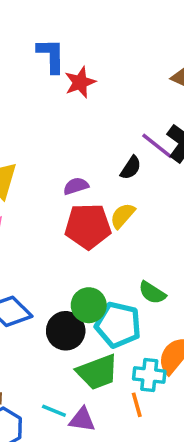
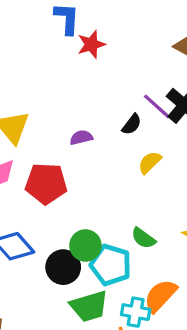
yellow semicircle: (123, 216) -> (150, 162), moved
red pentagon: (88, 226) -> (46, 184), moved

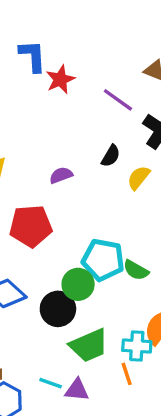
purple line: (157, 106) -> (118, 100), moved
yellow semicircle: (150, 162) -> (139, 178), moved
cyan pentagon: (111, 265) -> (103, 260), moved

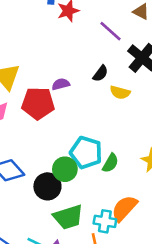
yellow semicircle: (139, 178) -> (120, 92), turned -120
red pentagon: (31, 226) -> (38, 103), moved
green semicircle: (136, 270) -> (110, 163), turned -96

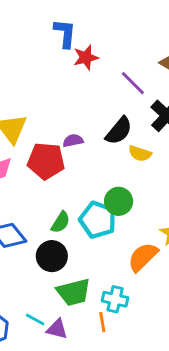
black semicircle: (100, 73) -> (119, 131), size x1.5
green semicircle: (110, 163) -> (61, 222), moved
green circle: (65, 169) -> (119, 201), moved
orange semicircle: (124, 208) -> (143, 257), moved

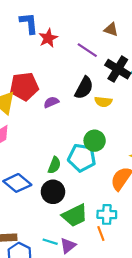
red pentagon: (46, 161) -> (24, 86), moved
purple triangle: (57, 329) -> (68, 246), turned -42

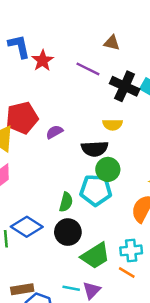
black semicircle: (84, 88) -> (95, 149), moved, turned 65
orange line: (101, 233) -> (127, 273), turned -32

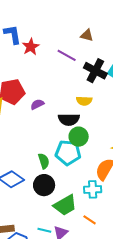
green semicircle: (66, 202) -> (44, 161), turned -35
cyan cross: (131, 250) -> (93, 189), moved

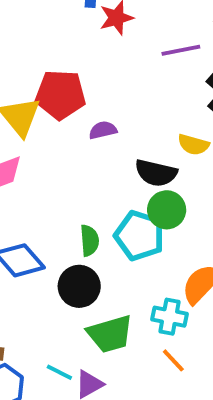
purple line: (67, 55) -> (181, 50), turned -54
orange line: (90, 220) -> (173, 360), moved

